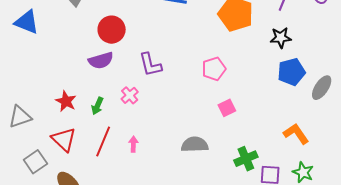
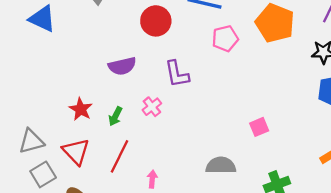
red circle: (112, 30) -> (156, 21), moved
pink pentagon: (214, 69) -> (225, 39), moved
gray triangle: (20, 117) -> (31, 141), moved
pink arrow: (133, 144) -> (152, 179), moved

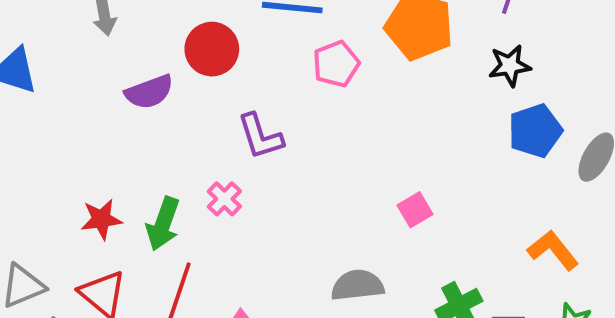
purple semicircle: (122, 66) -> (149, 92), moved
red star: (81, 109) -> (101, 219), turned -30
green arrow: (115, 116) -> (163, 224), size x1.5

